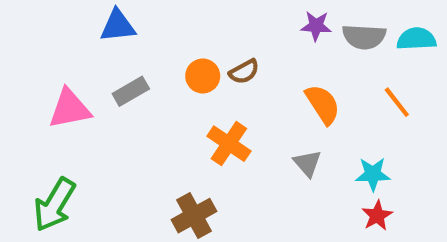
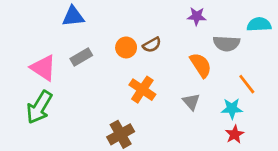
gray semicircle: (364, 37) -> (226, 43), moved
orange line: (397, 102) -> (247, 84), moved
pink triangle: (70, 109) -> (43, 68), turned 44
green arrow: (54, 205) -> (39, 107), moved

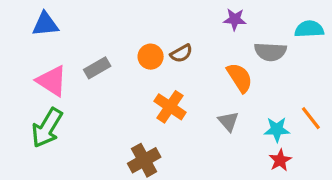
blue triangle: (73, 16) -> (45, 24), moved
orange line: (247, 84) -> (311, 118), moved

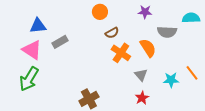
blue triangle: (45, 24) -> (38, 26), moved
orange circle: (151, 57) -> (100, 12), moved
orange cross: (170, 107) -> (121, 53), moved
red star: (280, 160) -> (142, 98), moved

